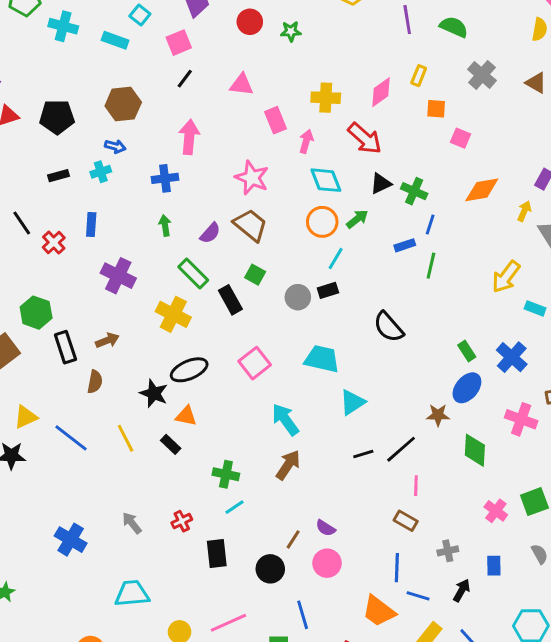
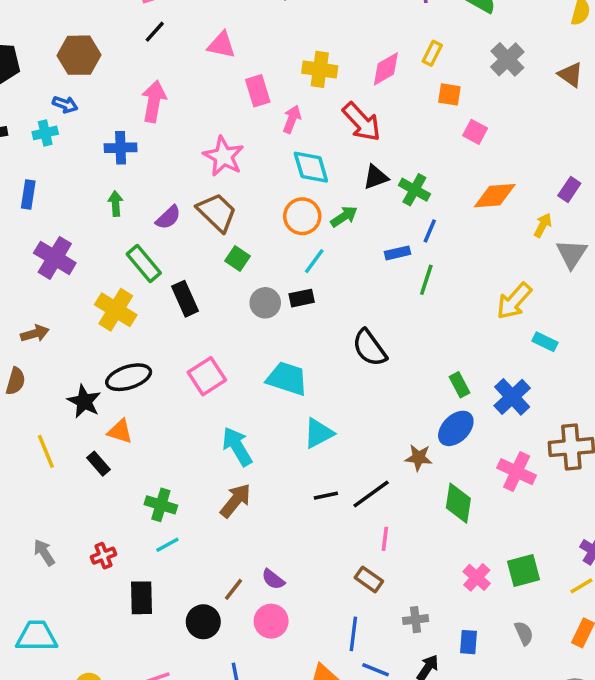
green square: (255, 275) -> (238, 259), moved

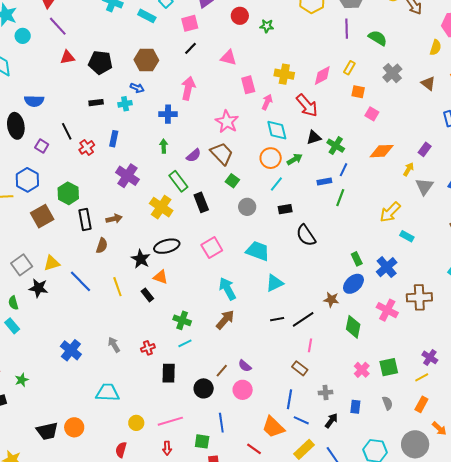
black rectangle: (302, 298) -> (285, 209), moved

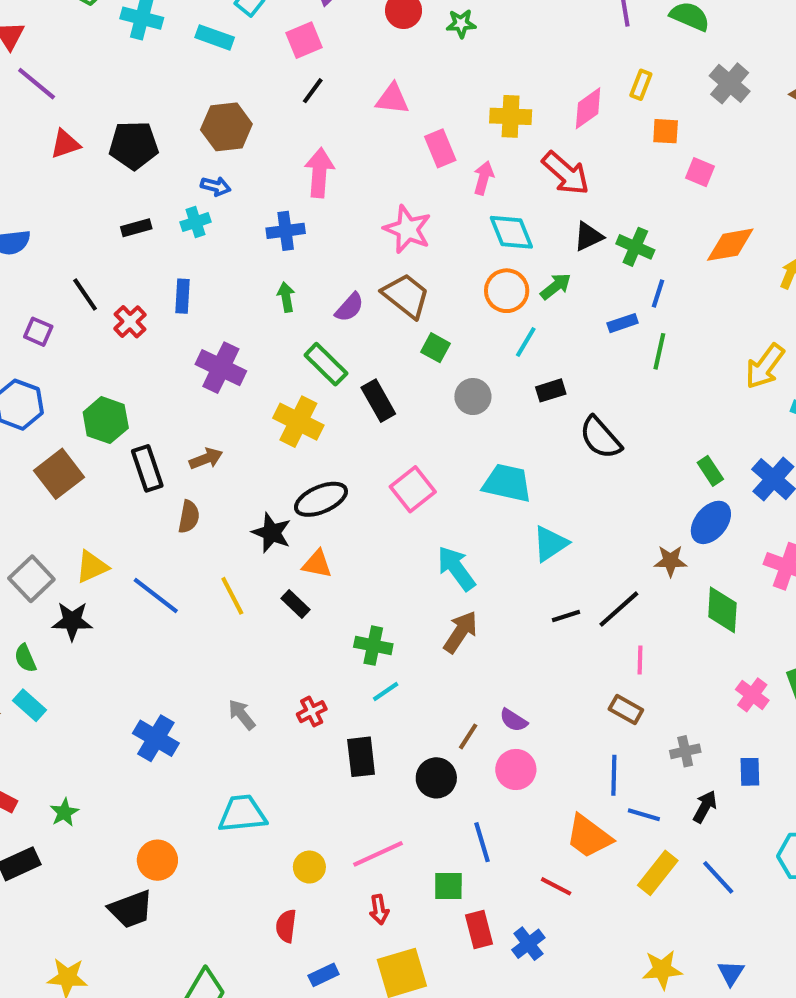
orange circle: (74, 427) -> (157, 860), moved

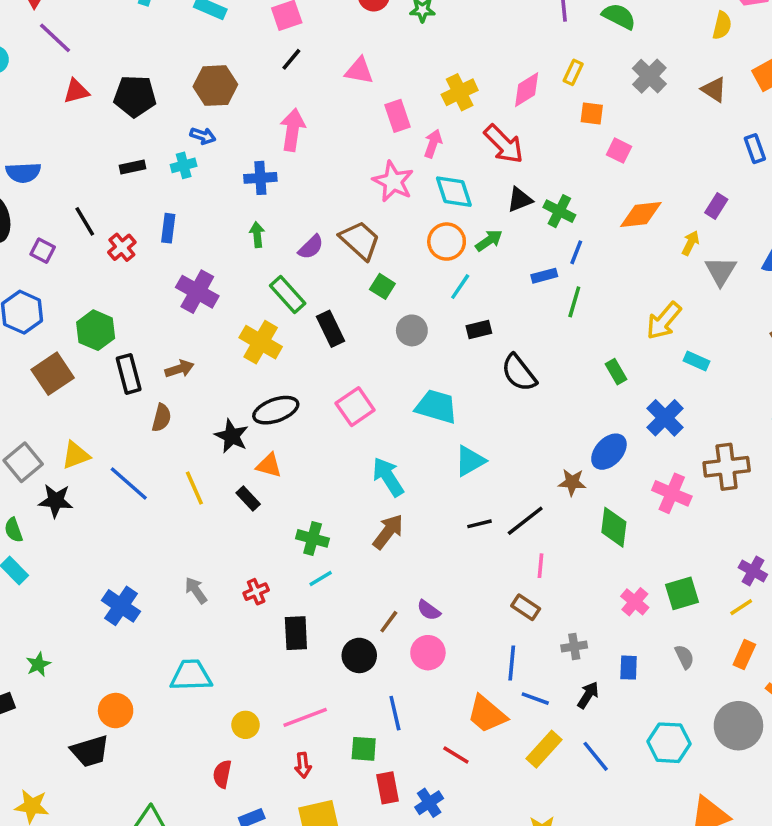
yellow cross: (511, 116) -> (460, 92), turned -32
pink star: (407, 229) -> (393, 181), moved
green rectangle: (710, 471) -> (616, 372), moved

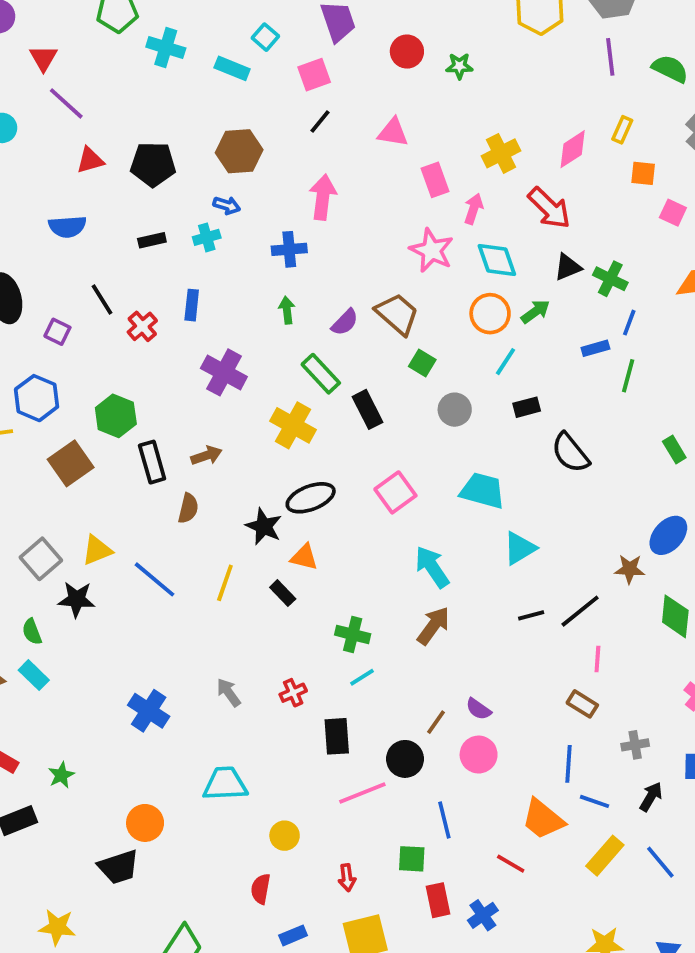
blue semicircle: (23, 172) -> (67, 227), moved
yellow line: (194, 488) -> (225, 583), turned 44
pink line: (305, 717) -> (362, 793), moved

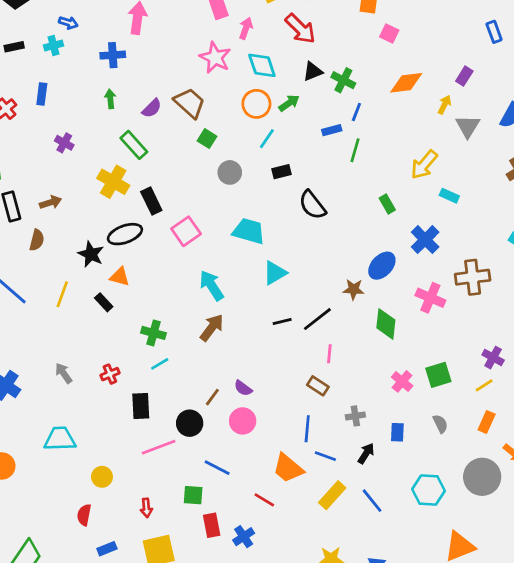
purple cross: (224, 372) -> (64, 143), size x0.6
black rectangle: (367, 409) -> (151, 201), moved
blue line: (444, 820) -> (217, 468), turned -50

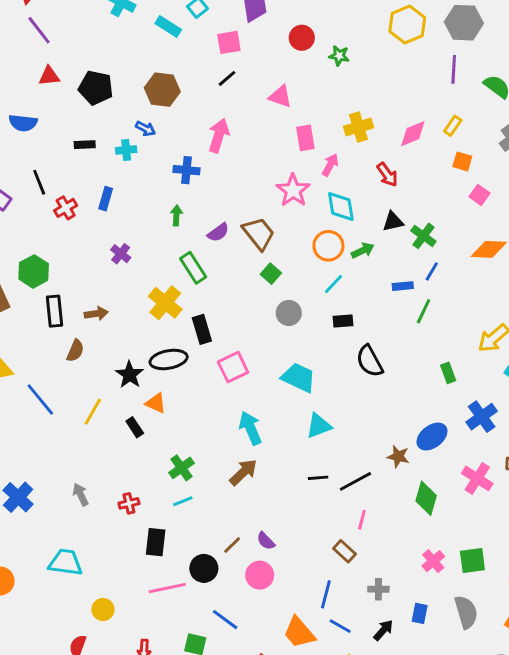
red arrow: (300, 29) -> (387, 175), size x0.7
green cross: (153, 333) -> (182, 468), turned 30
gray semicircle: (440, 424) -> (466, 612), size x1.6

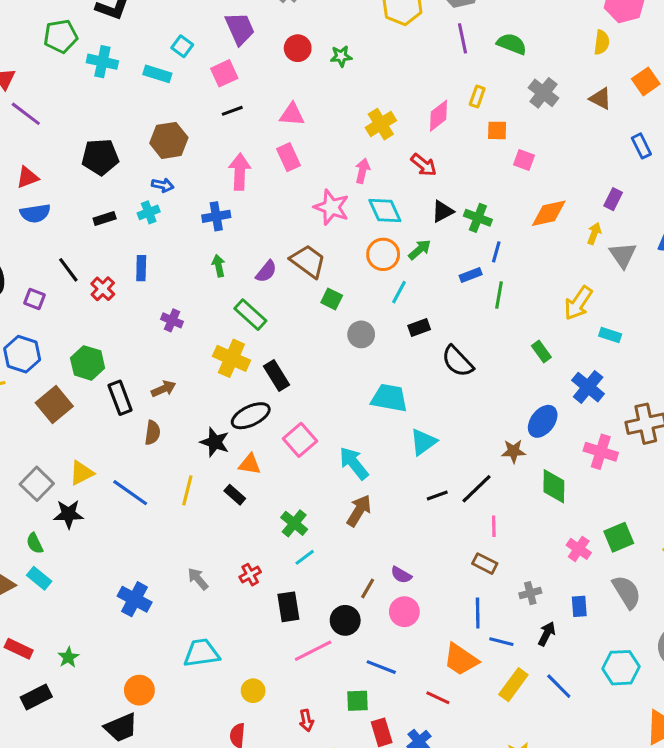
red triangle: (49, 76) -> (27, 177), moved
black line: (227, 78) -> (232, 111), turned 36
pink rectangle: (305, 138) -> (289, 157), moved
pink square: (233, 367) -> (300, 440), moved

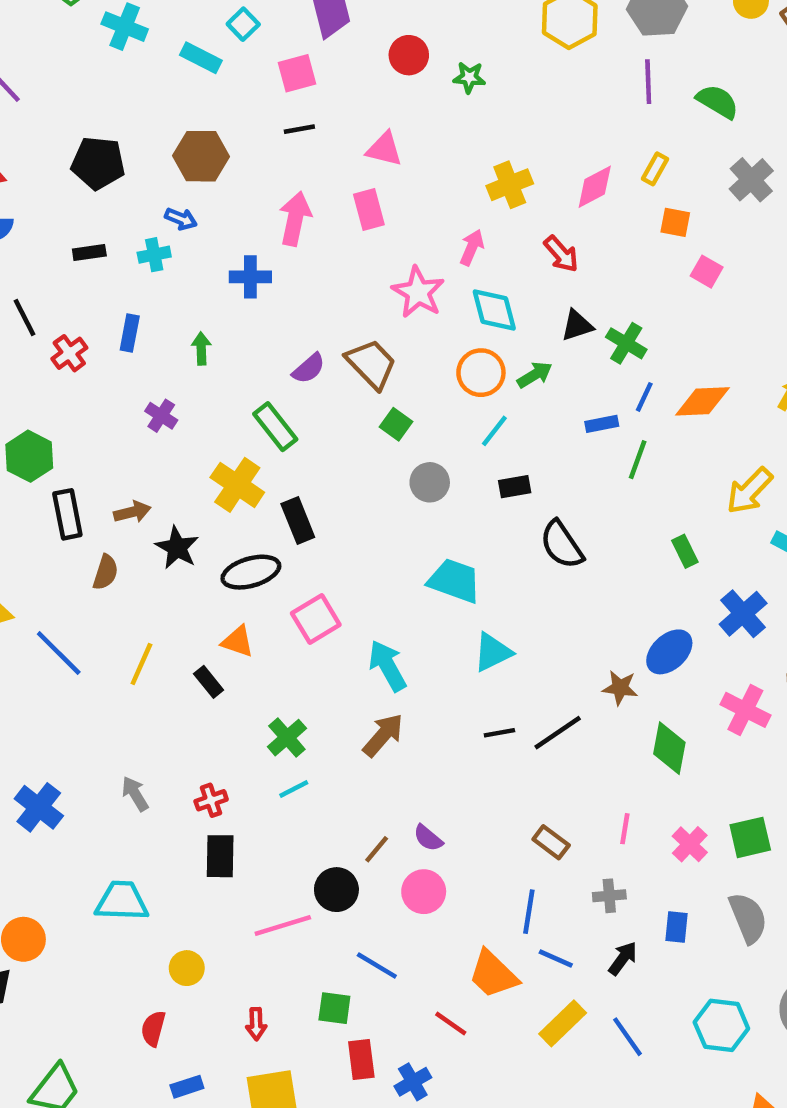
orange diamond: (549, 213) -> (702, 401), moved
green arrow: (219, 266) -> (201, 349), moved
black star: (215, 442) -> (177, 548), moved
pink line: (494, 526) -> (625, 829), moved
black rectangle: (288, 607) -> (220, 856), moved

